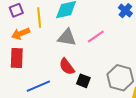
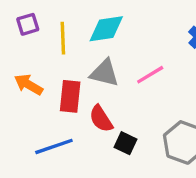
orange arrow: (21, 34) -> (29, 85), moved, turned 48
red rectangle: (17, 58) -> (70, 96), moved

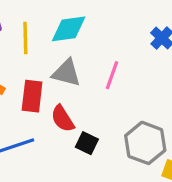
pink line: (150, 75) -> (112, 75), turned -40

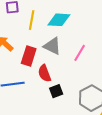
black square: (87, 143) -> (56, 91), turned 32

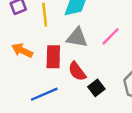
pink line: (80, 53) -> (111, 36), turned 30

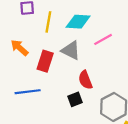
pink line: (111, 36) -> (103, 39), moved
red semicircle: (77, 71) -> (85, 80), moved

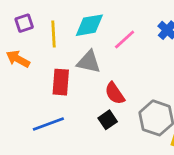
orange arrow: (19, 48) -> (18, 59), moved

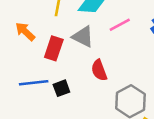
orange arrow: (18, 59) -> (25, 32), moved
black square: (108, 120) -> (61, 88), moved

